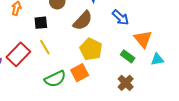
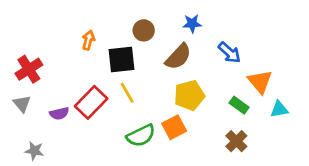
black square: (41, 23) -> (122, 59), size x1.5
yellow pentagon: (91, 49) -> (189, 95), turned 30

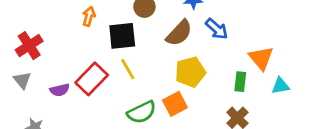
blue arrow: (229, 53) -> (217, 29), moved
green rectangle: (239, 105) -> (240, 82), turned 60

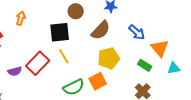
orange arrow: (89, 16) -> (21, 18), moved
blue arrow: (217, 29) -> (137, 32), moved
green rectangle: (240, 82) -> (145, 65), turned -64

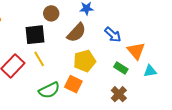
orange square: (98, 81) -> (73, 84), turned -36

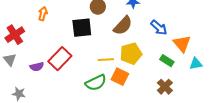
yellow line: (39, 59) -> (106, 60), moved, turned -63

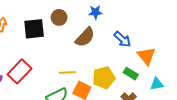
black square: (82, 28) -> (34, 29), moved
yellow pentagon: (131, 54) -> (104, 78), moved
cyan triangle: (196, 64) -> (157, 84), moved

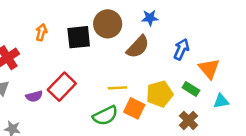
brown circle: (59, 17) -> (108, 24), size x1.5
blue arrow: (122, 39) -> (181, 49), turned -108

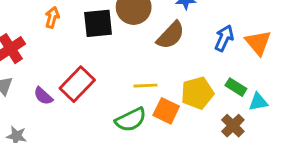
orange triangle: (209, 69) -> (258, 43), moved
purple semicircle: (34, 96) -> (43, 96), turned 56
cyan triangle: (221, 101) -> (258, 102), moved

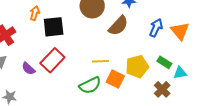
black square: (98, 23) -> (54, 27), moved

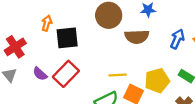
brown semicircle: (118, 26) -> (137, 37), turned 45
purple semicircle: (28, 69) -> (40, 74), moved

